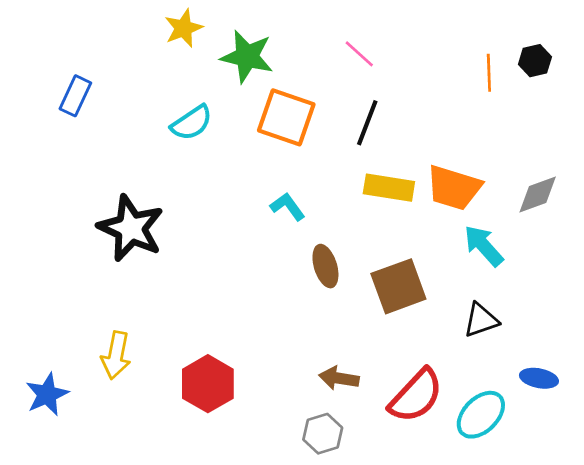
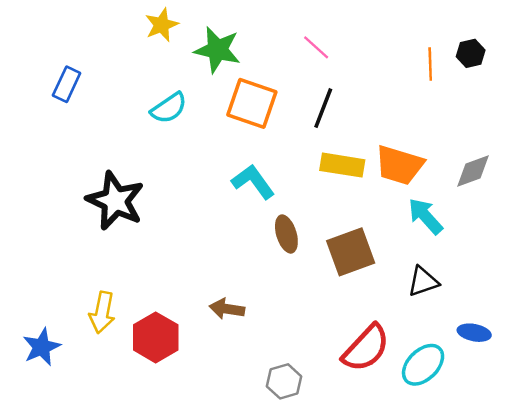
cyan L-shape: (288, 207) -> (253, 182), size x1.4
brown arrow: (339, 378) -> (227, 309), moved
red hexagon: (208, 384) -> (156, 337), moved

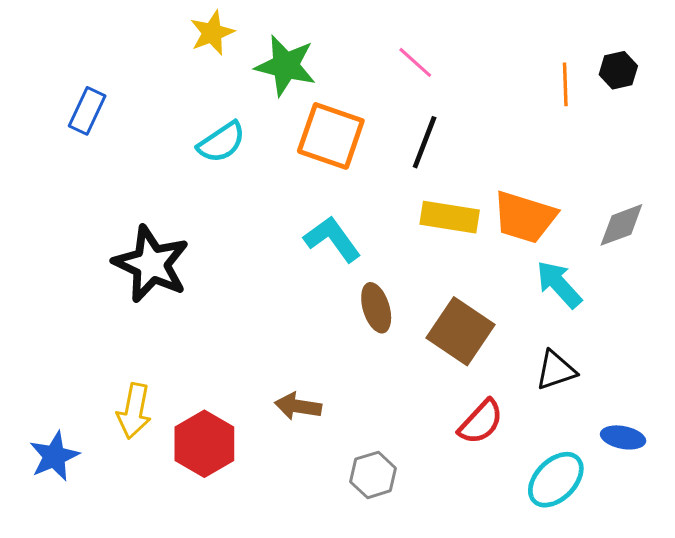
brown square: (351, 252) -> (461, 331), turned -36
red semicircle: (366, 348) -> (481, 422), moved, size x0.7
gray hexagon: (284, 381) -> (373, 475), moved

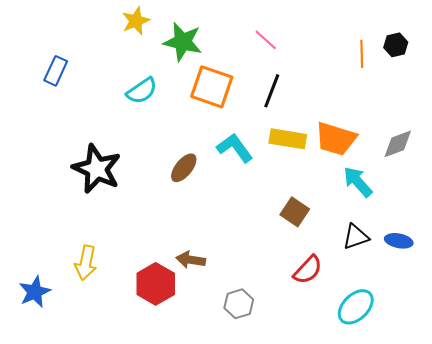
cyan L-shape: (332, 239) -> (235, 148), moved
brown ellipse: (376, 308) -> (184, 168), moved, turned 56
brown square: (461, 331) -> (295, 212), size x0.7
blue ellipse: (623, 437) -> (399, 241), moved
red hexagon: (204, 444) -> (156, 284), moved

